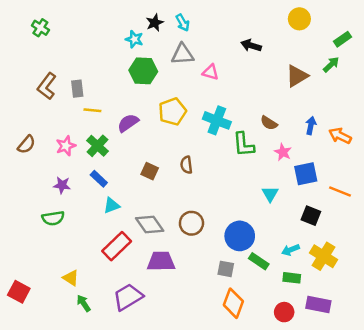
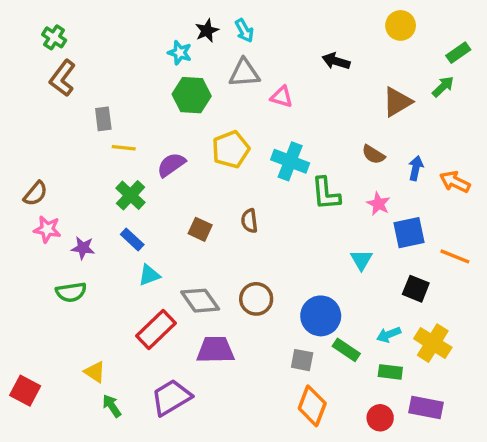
brown L-shape: (47, 86) -> (63, 78), moved
brown semicircle: (269, 123) -> (373, 155), moved
pink star: (66, 146) -> (47, 229), moved, turned 30

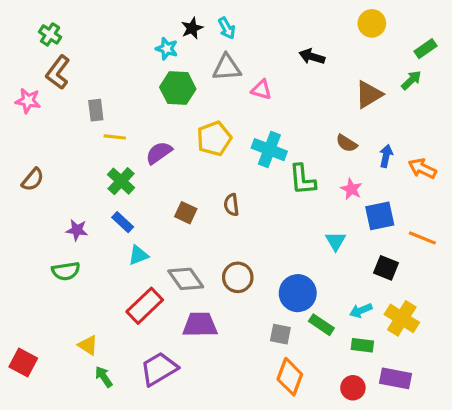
pink star: (47, 229) -> (28, 101), moved

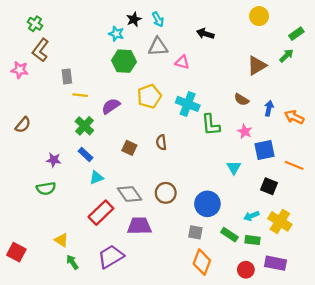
black arrow: (312, 57) -> (205, 34), moved
green rectangle: (321, 325) -> (229, 235), moved

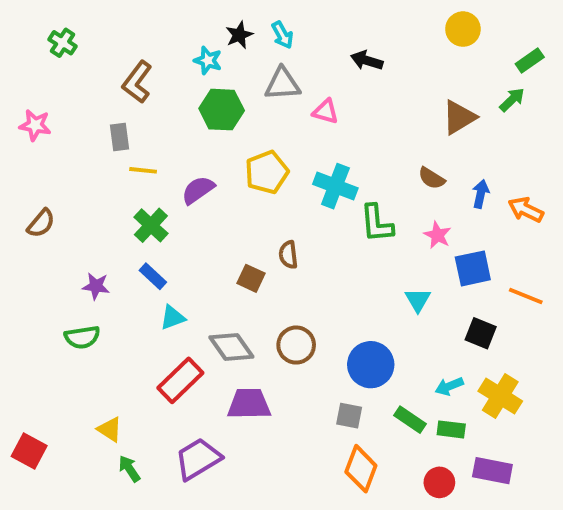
brown L-shape: (41, 50) -> (137, 82), moved
brown square: (129, 148) -> (251, 278), moved

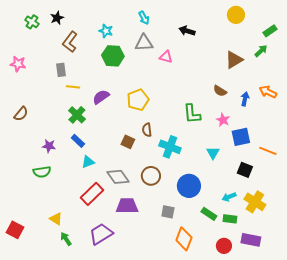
black star: (239, 35) -> (57, 18), moved
yellow pentagon: (267, 172) -> (138, 100), moved
cyan cross: (335, 186) -> (170, 147), moved
orange arrow: (526, 210) -> (268, 92), moved
gray square: (349, 416) -> (168, 212), moved

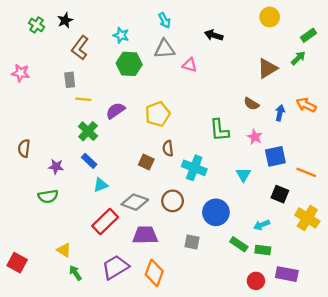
brown semicircle: (21, 114) -> (24, 148), moved, turned 147
gray diamond: (118, 177) -> (135, 202), turned -35
yellow cross: (255, 202) -> (307, 218), moved
orange diamond: (184, 239) -> (154, 273), moved

